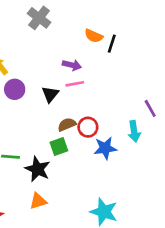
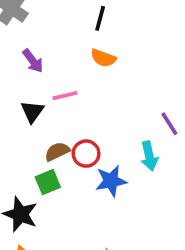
orange semicircle: (94, 36) -> (103, 58), moved
black line: (112, 44) -> (100, 18), moved
purple arrow: (72, 65) -> (33, 61), moved, turned 42

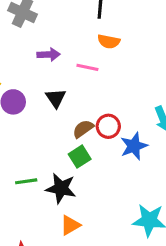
purple arrow: (33, 61) -> (49, 55), turned -45
pink line: (65, 96) -> (87, 67), moved, turned 35

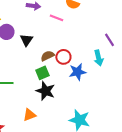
black triangle: (56, 98) -> (26, 40), moved
black star: (61, 188) -> (45, 91), moved

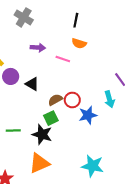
black triangle: (26, 40) -> (32, 84), turned -32
black star: (45, 91) -> (42, 134), moved
orange triangle: (29, 115) -> (39, 163), size x1.5

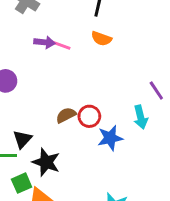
pink line: (63, 59) -> (61, 45), moved
black triangle: (32, 84) -> (22, 139), moved, turned 40
green square: (51, 118) -> (22, 183), moved

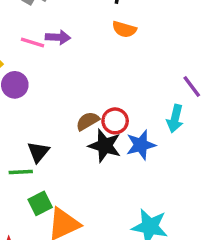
pink line: (61, 45) -> (33, 42), moved
cyan arrow: (141, 117) -> (175, 119), turned 30
black star: (46, 162) -> (105, 146), moved

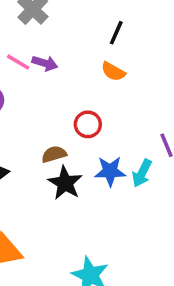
red circle: (115, 121) -> (88, 124), moved
blue star: (141, 145) -> (110, 171), moved

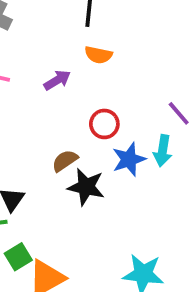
purple arrow: (45, 63) -> (57, 80), moved, turned -30
red circle: (88, 124) -> (104, 124), moved

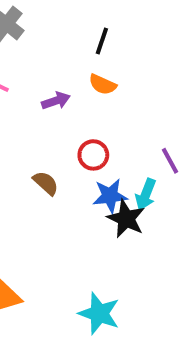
brown semicircle: (65, 161) -> (46, 183), turned 64
black star: (86, 187) -> (126, 219), moved

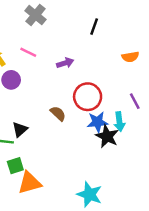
orange semicircle: (103, 85) -> (130, 57), moved, turned -35
red circle: (93, 155) -> (88, 97), size x1.5
cyan arrow: (146, 194) -> (119, 122), turned -30

